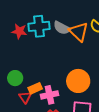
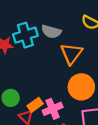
orange triangle: (79, 32) -> (71, 54), moved, turned 35

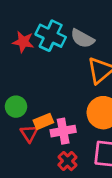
cyan cross: (25, 35) -> (51, 36), turned 30

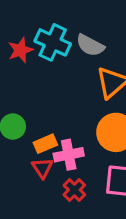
red star: (23, 42) -> (20, 50), turned -30
red triangle: (29, 134) -> (42, 168), moved

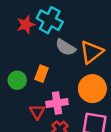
gray semicircle: (90, 45) -> (66, 47), moved
orange rectangle: (45, 144) -> (42, 74), moved, turned -49

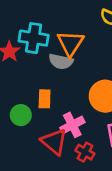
orange triangle: (92, 52) -> (70, 43), moved
red triangle: (37, 112) -> (54, 142), size x1.5

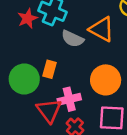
orange triangle: (70, 43) -> (102, 29), moved, turned -48
green circle: (21, 115) -> (24, 79), size x1.5

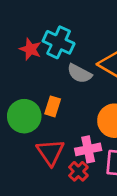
red star: (27, 18) -> (30, 49), turned -30
pink cross: (69, 99) -> (88, 149), moved

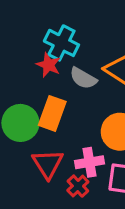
red star: (30, 49) -> (48, 65), moved
orange rectangle: (53, 106) -> (52, 113), size x1.5

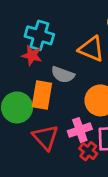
gray semicircle: (83, 78) -> (63, 75), moved
red cross: (78, 186) -> (88, 151), moved

